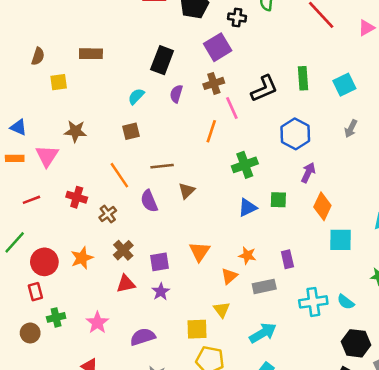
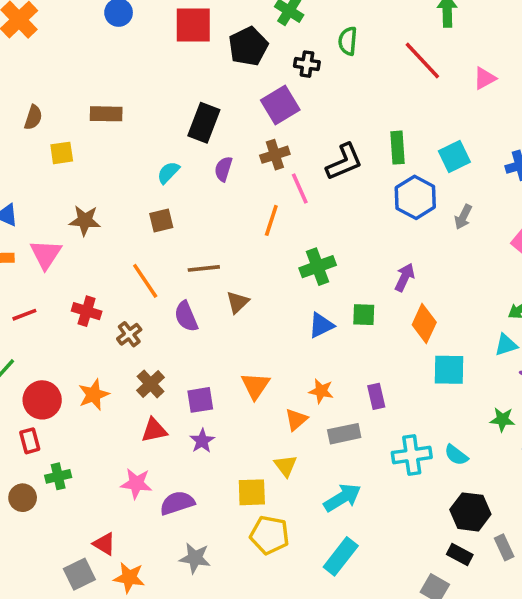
blue hexagon: (295, 134) -> (415, 197), moved
pink star: (97, 323) -> (136, 483), moved, turned -30

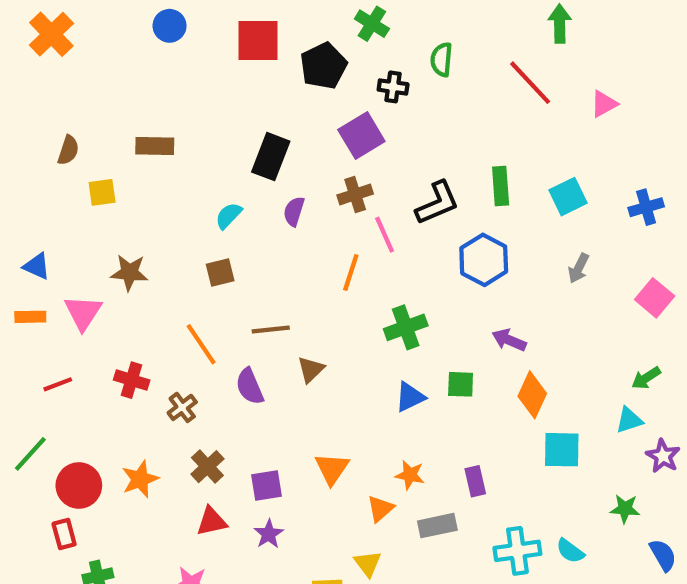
blue hexagon: (415, 197) -> (484, 260), moved
purple arrow: (405, 277) -> (509, 340), turned -92

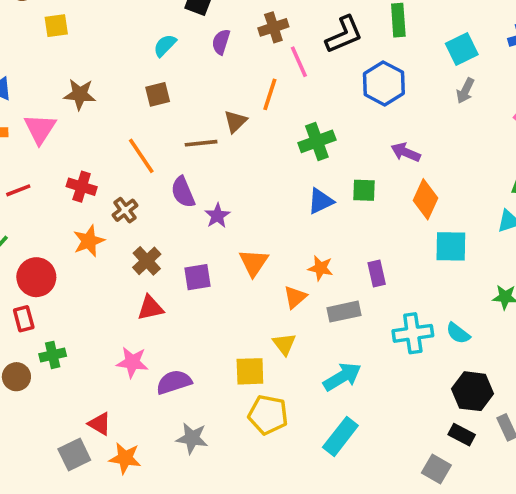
cyan square: (568, 197) -> (462, 49), moved
brown triangle: (311, 370) -> (235, 121), moved
orange star: (140, 479) -> (89, 241), moved
purple star: (269, 534) -> (217, 216), moved

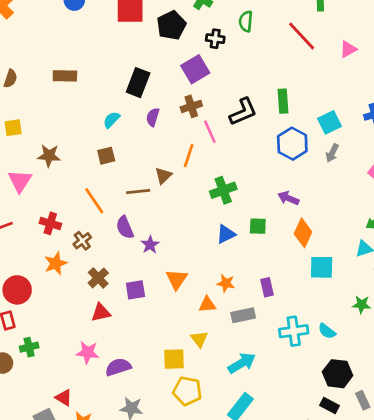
yellow square: (56, 26) -> (13, 128), moved
blue hexagon: (384, 83) -> (292, 144), moved
orange triangle: (295, 297) -> (207, 305), turned 36

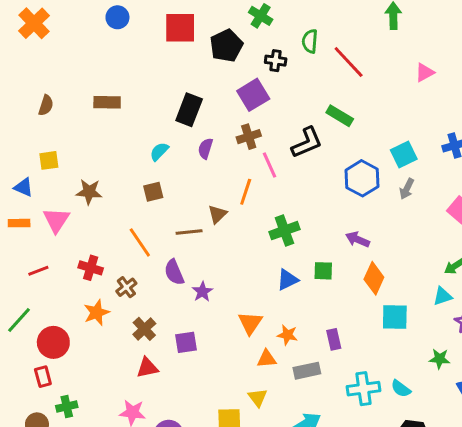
red line: (302, 36) -> (349, 62), moved
green rectangle: (283, 101) -> (340, 116), moved, turned -55
orange triangle: (177, 279) -> (250, 323), moved

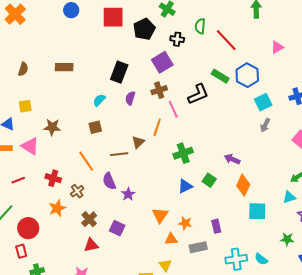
blue hexagon: (362, 178) -> (247, 75), moved
pink triangle: (56, 220) -> (30, 146), turned -30
green square: (323, 271) -> (209, 180), turned 32
purple square: (186, 342) -> (117, 228), turned 35

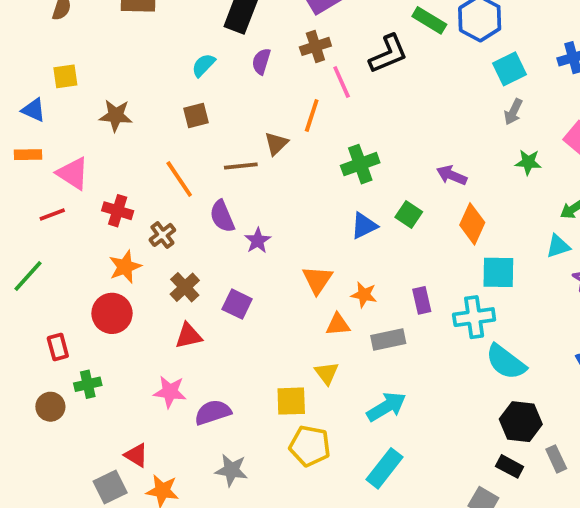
pink triangle: (30, 146) -> (73, 173), moved
red circle: (28, 228) -> (112, 313), moved
green star: (287, 239) -> (528, 162), moved
cyan cross: (236, 259) -> (474, 317), moved
cyan semicircle: (261, 259) -> (506, 362), size x1.6

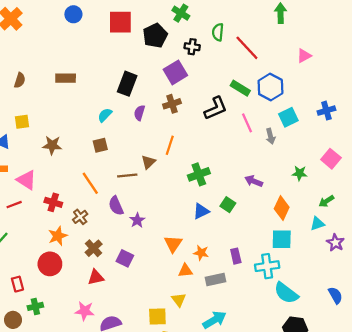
pink line: (342, 82) -> (247, 123), moved
gray arrow: (513, 112) -> (270, 136), moved, turned -40
orange diamond: (472, 224) -> (282, 208), moved

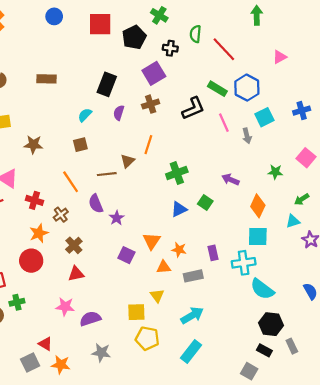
purple square: (125, 258) -> (126, 255), moved

